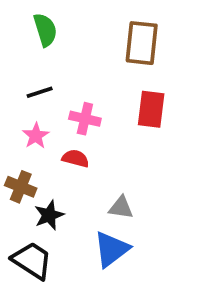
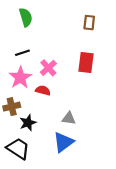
brown rectangle: (142, 43) -> (89, 23), moved, size x0.6
pink cross: (85, 119) -> (48, 68), turned 35
pink star: (36, 136) -> (20, 78), size x1.5
brown cross: (21, 187) -> (12, 107), turned -35

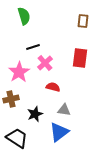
black line: (22, 53) -> (33, 47), moved
red semicircle: (43, 90) -> (53, 87), moved
black star: (28, 123) -> (35, 114), moved

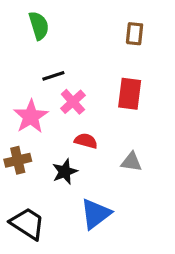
gray triangle: (64, 110) -> (131, 162), moved
black star: (35, 114) -> (65, 172), moved

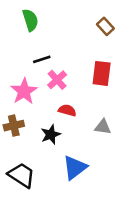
brown rectangle: (135, 34) -> (105, 26), turned -48

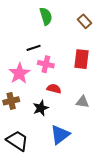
green semicircle: (30, 20) -> (46, 16), moved
pink cross: (57, 80) -> (46, 64), turned -35

